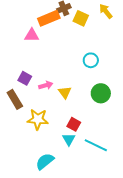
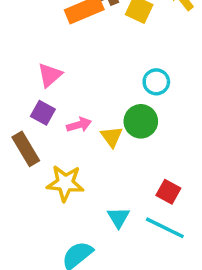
pink triangle: (32, 35) -> (50, 75), moved, turned -42
green circle: (101, 93) -> (141, 121), moved
red square: (74, 124) -> (168, 192), moved

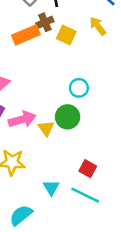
pink arrow: (79, 125) -> (22, 119), size x1.5

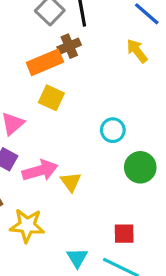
yellow square: (66, 35) -> (51, 98), moved
green circle: (68, 117) -> (140, 167), moved
red square: (88, 169) -> (124, 234), turned -30

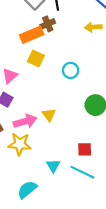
yellow arrow: (137, 51) -> (93, 27), turned -56
cyan circle: (113, 130) -> (71, 70), moved
pink arrow: (40, 171) -> (25, 121), moved

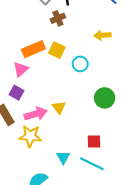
yellow arrow: (93, 27) -> (102, 35), moved
orange rectangle: (32, 35) -> (33, 49), moved
yellow square: (36, 59) -> (57, 50), moved

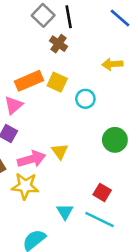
brown cross: (58, 18) -> (58, 44), turned -32
red square: (94, 141) -> (102, 192), turned 32

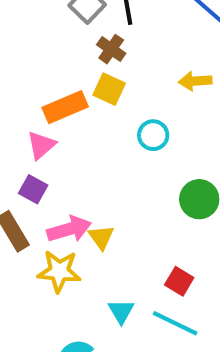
yellow square: (57, 82) -> (109, 89), moved
yellow triangle: (60, 151) -> (101, 237), moved

